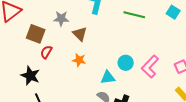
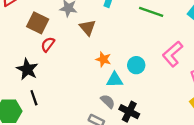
orange star: (79, 60) -> (103, 59), moved
pink L-shape: (150, 67) -> (173, 54), moved

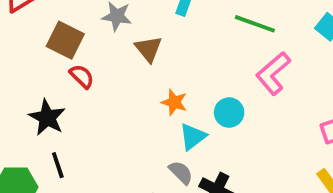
red semicircle: (48, 44) -> (82, 76), turned 98
pink L-shape: (173, 54) -> (273, 73), moved
cyan triangle: (115, 80) -> (193, 137), turned -36

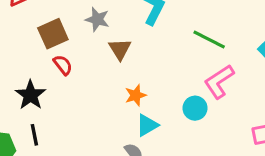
brown square: (65, 40) -> (53, 34), turned 32
orange star: (174, 102) -> (136, 95), turned 30
cyan circle: (229, 113) -> (195, 108), moved

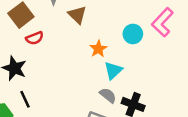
red semicircle: (63, 65) -> (35, 38), turned 120
cyan circle: (195, 108) -> (133, 34), moved

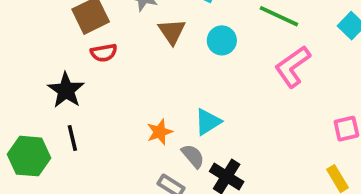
cyan circle: (133, 34) -> (222, 40), moved
orange star: (98, 49) -> (160, 132), moved

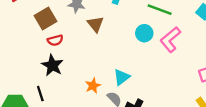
cyan circle: (222, 40) -> (144, 33), moved
black star: (66, 90) -> (52, 65), moved

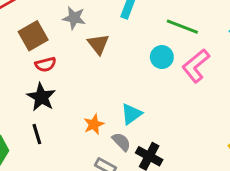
black line: (40, 94) -> (37, 134), moved

